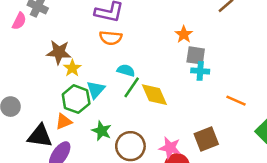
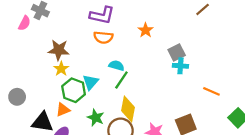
orange star: (184, 34) -> (145, 30), moved
gray square: (196, 55) -> (177, 52), turned -35
yellow star: (72, 68) -> (61, 69), moved
yellow diamond: (154, 95) -> (128, 109), moved, turned 35

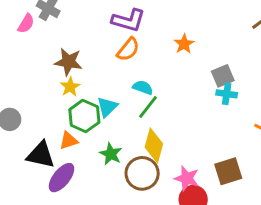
orange semicircle: (103, 37) -> (128, 49), turned -60

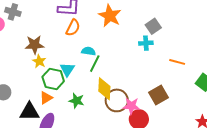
orange star: (184, 44) -> (110, 16), size x1.6
gray square: (223, 76) -> (153, 26), moved
brown circle: (142, 173) -> (117, 100), moved

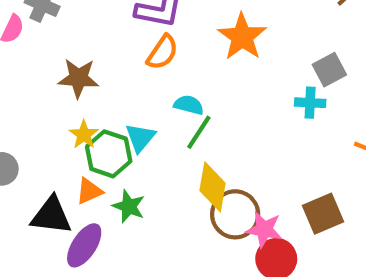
yellow star: (39, 61) -> (84, 135), moved
green star: (77, 101) -> (129, 206), moved

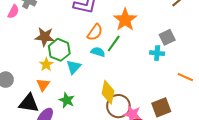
orange semicircle: (162, 52) -> (95, 32), moved
green line: (199, 132) -> (114, 44), moved
green hexagon: (109, 154) -> (59, 50), moved
orange triangle: (89, 191) -> (43, 85), moved, turned -32

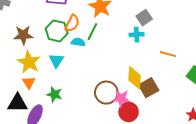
green hexagon: (59, 50) -> (57, 31), moved
yellow star: (46, 64) -> (29, 62), size x1.6
yellow diamond: (108, 92) -> (135, 78), moved

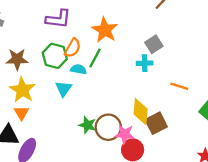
cyan triangle: (56, 61) -> (64, 89), moved
green star: (54, 94) -> (88, 125), moved

